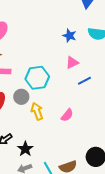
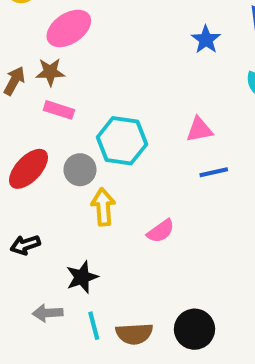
blue star: (69, 36) -> (206, 40), moved
black star: (25, 149) -> (82, 277), moved

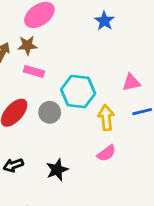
blue star: (206, 40) -> (104, 21), moved
yellow arrow: (103, 207) -> (106, 118), moved
black star: (82, 277) -> (57, 170), moved

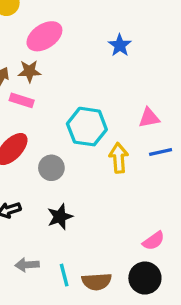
pink rectangle: (34, 71) -> (22, 100), moved
gray circle: (50, 112) -> (51, 168), moved
pink semicircle: (107, 153) -> (154, 241), moved

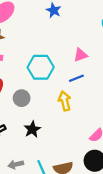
blue line: (161, 152) -> (76, 78), moved
yellow arrow: (119, 158) -> (65, 101), moved

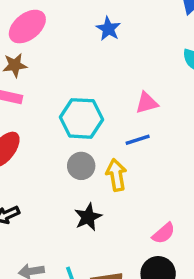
gray circle: (22, 98) -> (81, 166), moved
black star: (32, 129) -> (88, 217), moved

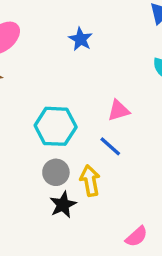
blue line: (138, 140) -> (110, 146), turned 60
black star: (88, 217) -> (63, 205), moved

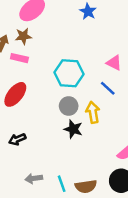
pink triangle: (119, 110) -> (114, 63), turned 42
black star: (63, 205) -> (73, 129), turned -30

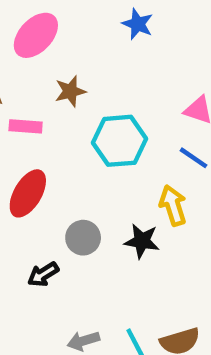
brown star: (23, 36) -> (70, 91), moved
gray circle: (69, 106) -> (83, 238), moved

